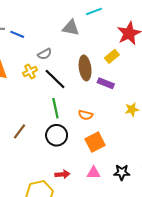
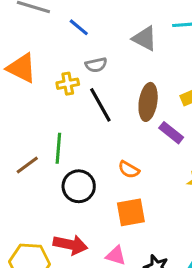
blue line: (17, 34) -> (79, 27), moved
green line: (55, 108) -> (58, 148), moved
red arrow: (62, 174) -> (70, 245), size x1.5

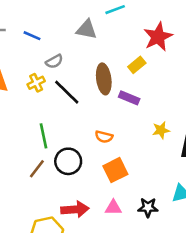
brown line: (27, 165) -> (37, 169), moved

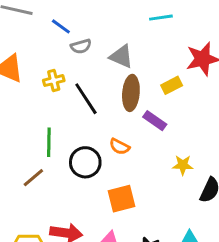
gray triangle: (87, 29) -> (121, 56), moved
gray semicircle: (54, 61) -> (81, 46), moved
orange semicircle: (104, 137) -> (119, 147), moved
black circle: (68, 161) -> (85, 162), moved

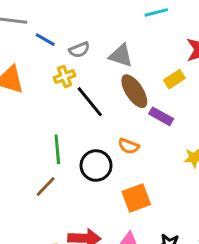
blue line: (61, 26) -> (45, 40), moved
yellow cross: (54, 81) -> (65, 77), moved
brown ellipse: (131, 93) -> (134, 91), turned -32

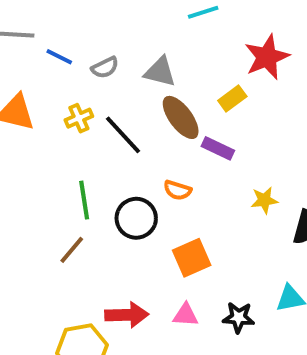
yellow cross: (65, 77) -> (79, 118), moved

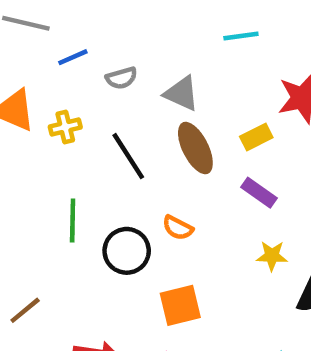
blue line: (59, 57) -> (73, 57), turned -60
yellow cross: (79, 118) -> (65, 127), moved
purple rectangle: (218, 148) -> (259, 193), moved
brown line: (72, 250) -> (25, 310), moved

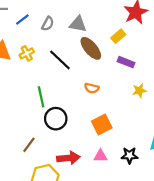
gray semicircle: (121, 78) -> (48, 24), turned -32
black circle: (127, 251) -> (56, 119), moved

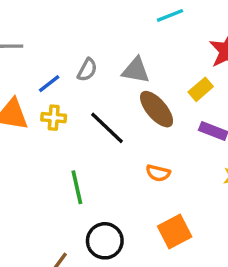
blue line: (22, 20) -> (49, 84), moved
yellow cross: (27, 53) -> (54, 118), turned 32
black circle: (56, 119) -> (105, 241), moved

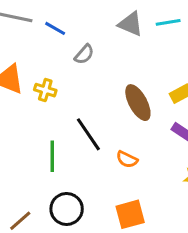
gray triangle: (136, 70) -> (131, 24), moved
blue line: (49, 84) -> (55, 28), moved, turned 55
black line: (107, 128) -> (88, 134), moved

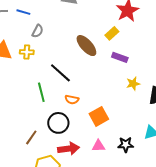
gray semicircle: (84, 54) -> (38, 31), moved
orange semicircle: (127, 159) -> (72, 100), moved

